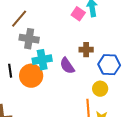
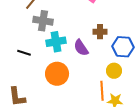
black line: (10, 71) -> (24, 53), turned -64
orange circle: (31, 76) -> (57, 74), moved

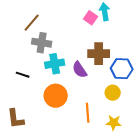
brown cross: (100, 32) -> (99, 54), size x1.5
orange line: (102, 91) -> (88, 113), moved

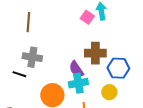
brown line: (32, 23) -> (28, 22), turned -36
gray cross: (42, 43) -> (32, 57), moved
cyan cross: (55, 64) -> (78, 83), moved

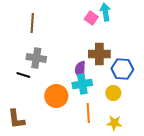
purple semicircle: (76, 69) -> (80, 70), turned 36

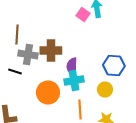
brown line: (32, 23) -> (17, 34), moved
brown cross: (99, 54) -> (51, 50), moved

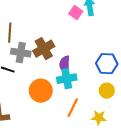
brown cross: (51, 50) -> (44, 49), turned -30
yellow circle: (105, 90) -> (107, 91), moved
orange line: (80, 110) -> (73, 108), turned 30

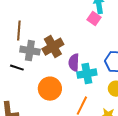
pink square: (76, 13) -> (94, 19), moved
cyan cross: (67, 79) -> (87, 74), moved

